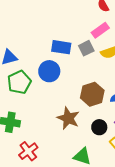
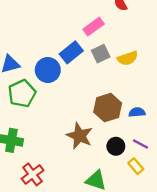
pink rectangle: (100, 30) -> (94, 27), moved
blue rectangle: (61, 47) -> (71, 52), turned -48
blue circle: (49, 71) -> (48, 70), moved

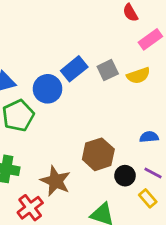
pink rectangle: (94, 27) -> (150, 39), moved
brown hexagon: (108, 108) -> (98, 154), moved
brown star: (79, 136) -> (56, 181), moved

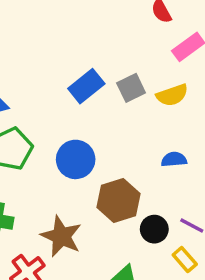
blue circle: (48, 89) -> (76, 159), moved
blue semicircle: (149, 137) -> (174, 159), moved

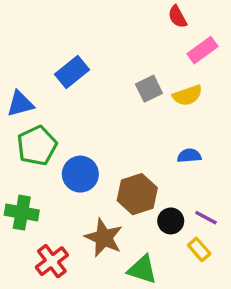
blue rectangle: (86, 86) -> (72, 72), moved
blue circle: (76, 159) -> (80, 174), moved
brown star: (61, 236) -> (104, 238), moved

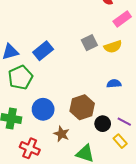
blue rectangle: (72, 72) -> (43, 51), moved
blue circle: (80, 174) -> (43, 109), moved
brown star: (104, 238) -> (62, 134), size x0.7
red cross: (52, 261) -> (30, 148), turned -30

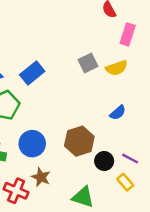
pink rectangle: (122, 19) -> (128, 34), turned -36
blue semicircle: (114, 84) -> (118, 113), turned 144
brown star: (62, 134) -> (41, 177), moved

